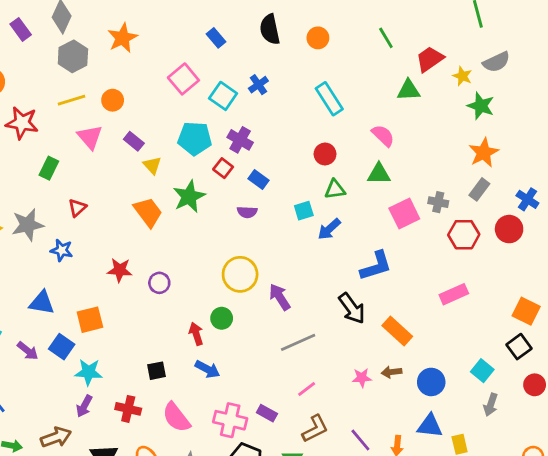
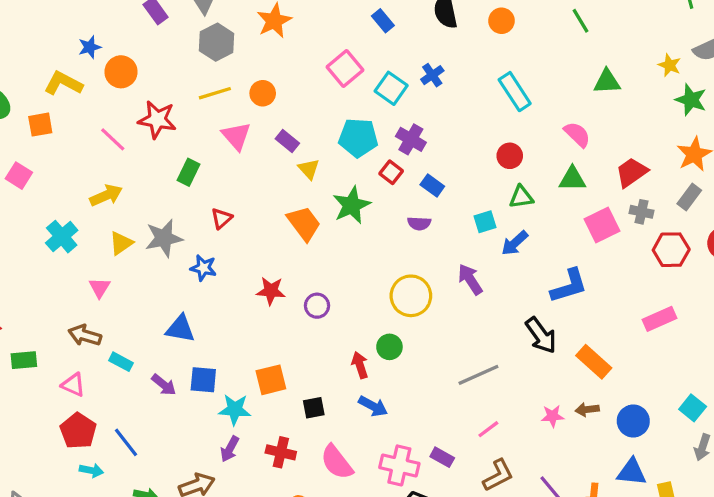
red trapezoid: (430, 59) -> (632, 172), moved
purple arrow: (280, 297) -> (470, 279), moved
orange square: (90, 320) -> (271, 380), moved
blue square: (62, 347) -> (203, 380), turned -30

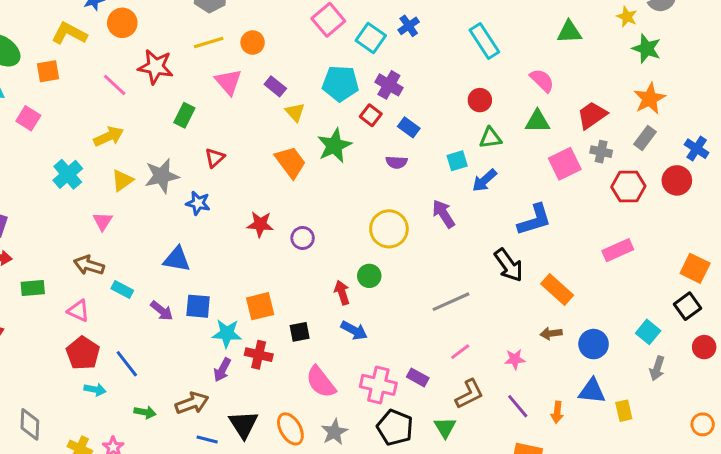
pink star: (553, 416) -> (515, 359), moved
red cross: (281, 452) -> (259, 355), moved

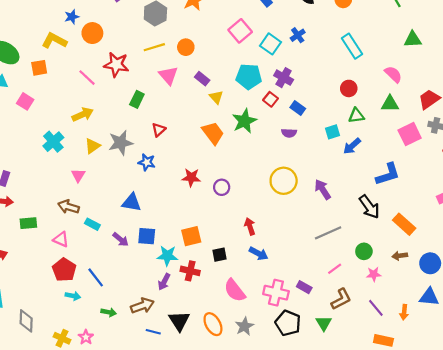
purple arrow: (444, 214) -> (323, 189), moved
green circle: (369, 276) -> (364, 251), moved

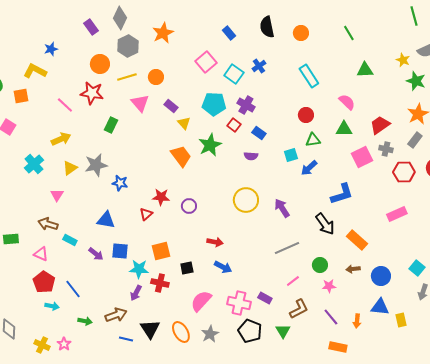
orange circle: (92, 33) -> (100, 64), moved
red triangle: (159, 130) -> (146, 214), moved
red arrow: (250, 226) -> (215, 242), turned 119
pink semicircle: (235, 290) -> (201, 301), turned 80

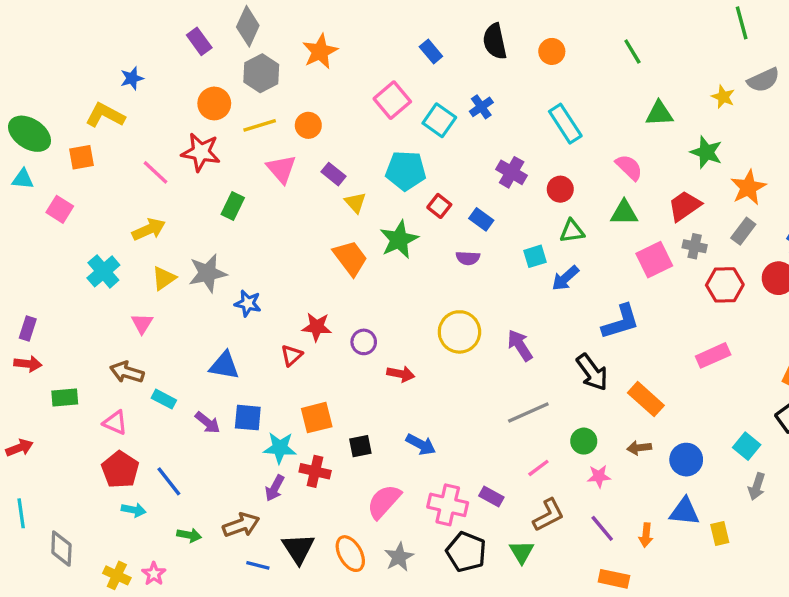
green star: (416, 81) -> (706, 152), moved
purple cross: (246, 105) -> (512, 172), moved
red arrow: (215, 242) -> (401, 374), moved

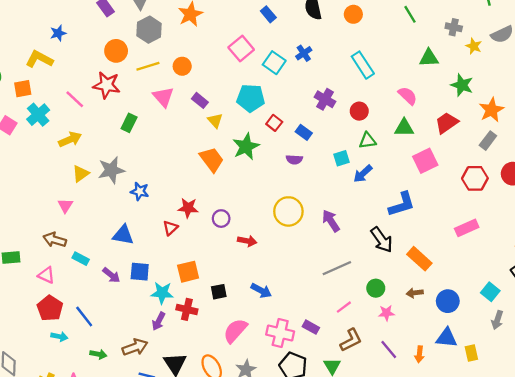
gray cross: (695, 246) -> (454, 27), moved
cyan cross: (103, 271) -> (38, 115), moved

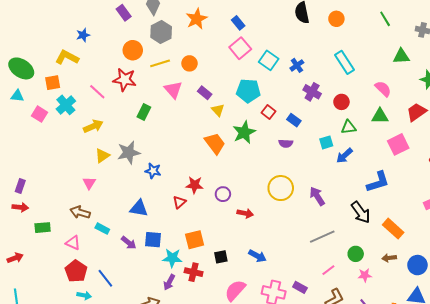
blue rectangle: (268, 14) -> (238, 23), moved
blue cross: (304, 53) -> (297, 65), moved

